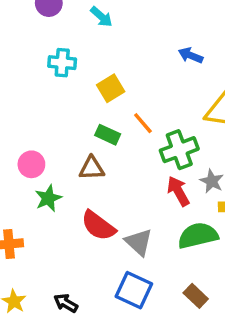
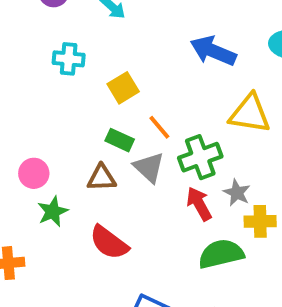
blue arrow: (191, 55) -> (213, 51), size x1.6
gray triangle: (139, 242) -> (149, 167), moved

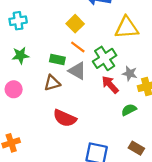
yellow square: (123, 88) -> (75, 24), moved
green star: (53, 212) -> (20, 55), moved, turned 30
green semicircle: (221, 254) -> (129, 110), size x0.6

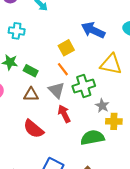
green rectangle: (57, 59) -> (31, 71), moved
red arrow: (110, 85) -> (64, 114), moved
green semicircle: (129, 110) -> (92, 138), size x1.6

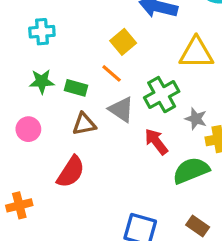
orange line: (63, 69) -> (112, 73), moved
red arrow: (64, 114) -> (156, 142), moved
red semicircle: (33, 129) -> (71, 172), moved, turned -85

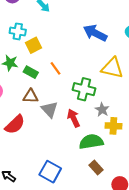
yellow square: (123, 42) -> (34, 45), moved
green cross: (162, 95) -> (84, 89), turned 30
gray triangle: (121, 109) -> (50, 109), moved
brown rectangle: (198, 226) -> (96, 168), moved

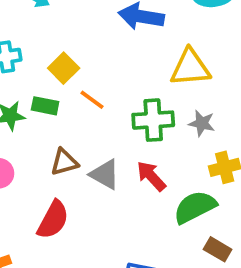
yellow square: (34, 45) -> (64, 68), moved
green rectangle: (31, 72) -> (45, 106), moved
gray star: (102, 110) -> (202, 123), moved

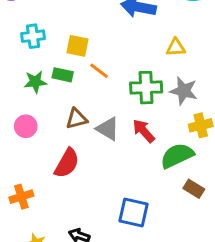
yellow square: (64, 68) -> (78, 46), turned -35
yellow triangle: (190, 68) -> (176, 47), size x0.6
gray star: (202, 123) -> (184, 91), size x1.4

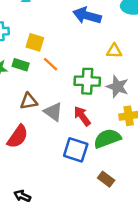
brown rectangle: (194, 189) -> (106, 179), moved
blue square: (134, 213) -> (76, 150), moved

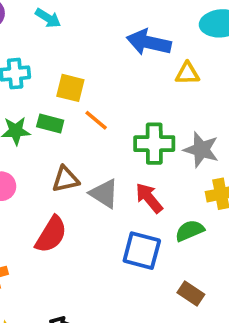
yellow triangle: (114, 51) -> (187, 73), moved
green semicircle: (107, 139) -> (190, 231), size x0.7

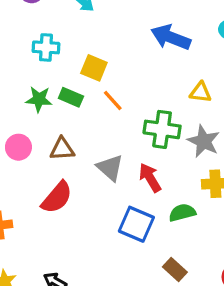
yellow triangle: (187, 73) -> (201, 92), moved
brown triangle: (65, 179) -> (62, 149), moved

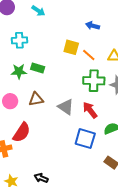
blue arrow: (171, 37) -> (93, 26), size x0.6
yellow square: (94, 68) -> (71, 47), moved
orange line: (113, 101) -> (89, 55), moved
red semicircle: (57, 197) -> (22, 132), moved

